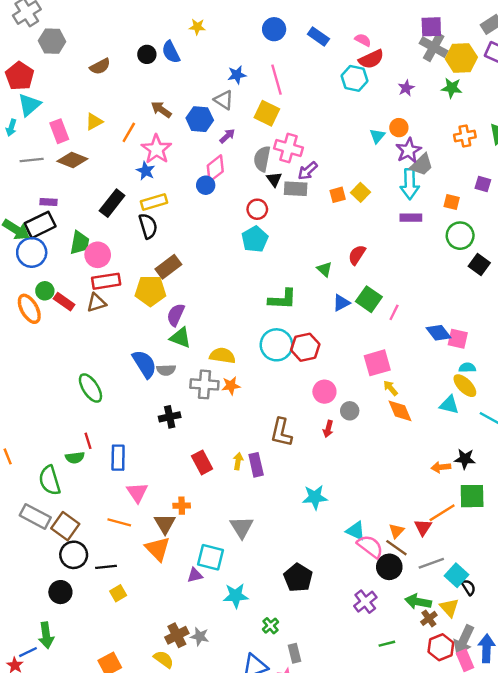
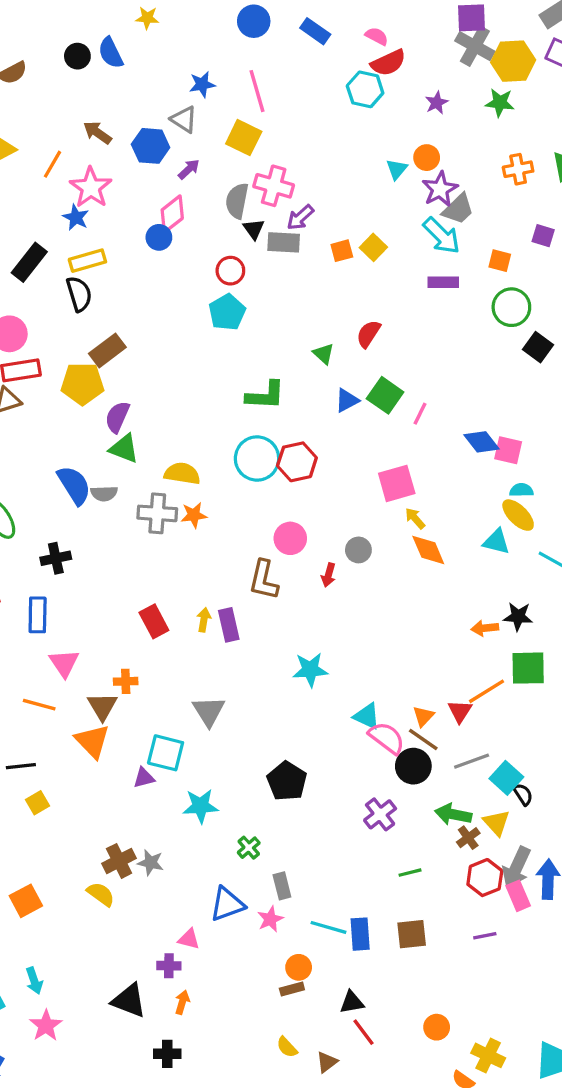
cyan arrow: (410, 184) -> (442, 236), turned -44
pink circle: (324, 392) -> (290, 538), moved
black cross: (170, 417) -> (56, 558), moved

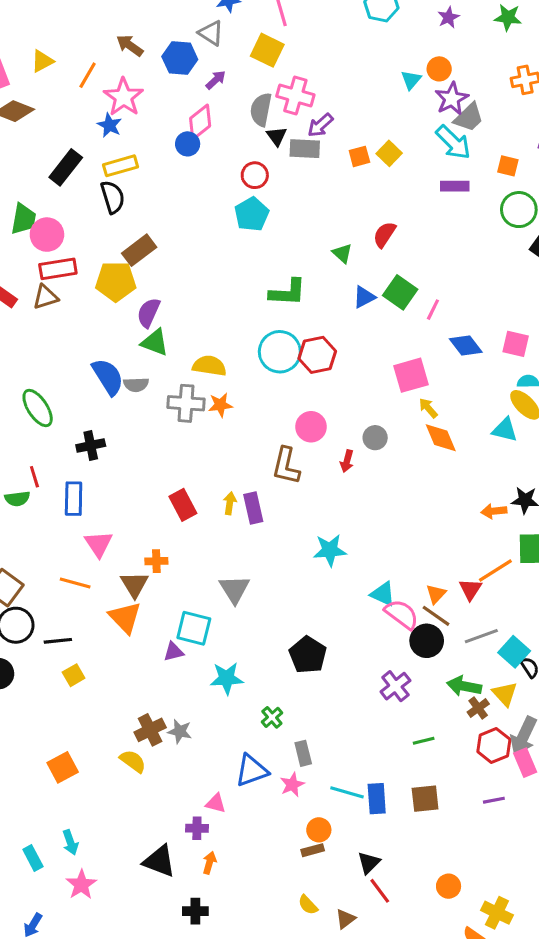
blue diamond: (482, 442) -> (466, 346), moved
black triangle: (352, 1002) -> (369, 863), turned -35

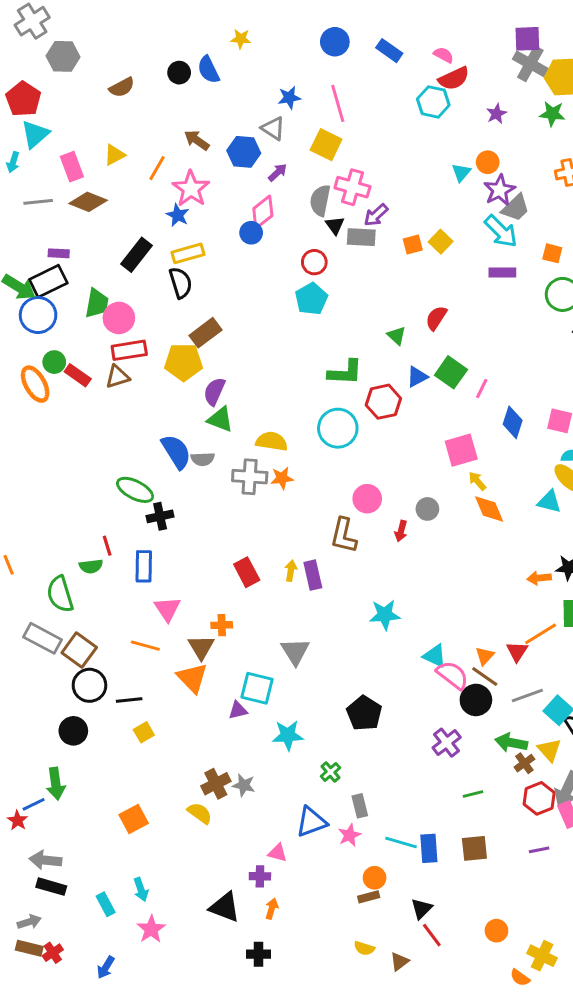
blue diamond: (466, 346) -> (513, 422), turned 56
red hexagon: (317, 355) -> (383, 402), moved
green ellipse: (38, 408) -> (135, 490), moved, turned -30
yellow semicircle: (308, 905) -> (364, 948), turned -30

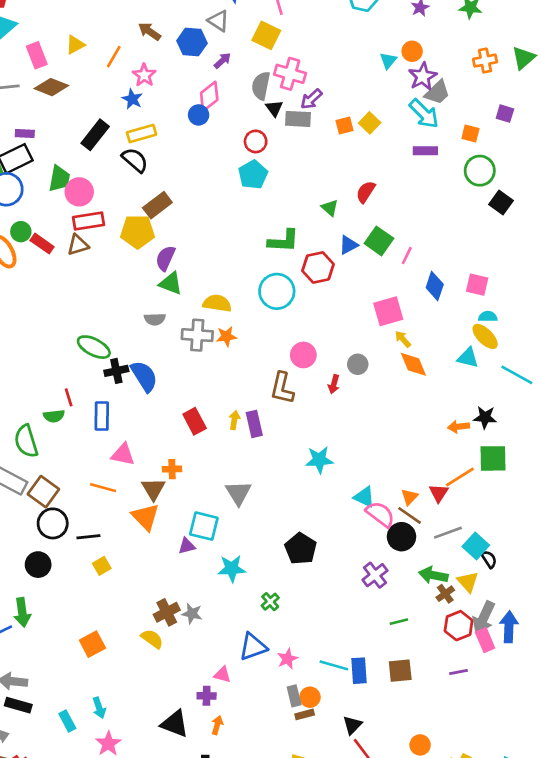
pink star: (191, 189) -> (144, 75), size x0.7
black semicircle: (181, 283) -> (135, 160), turned -32
blue semicircle: (176, 452) -> (144, 376), moved
pink triangle: (167, 609) -> (123, 454), turned -45
gray rectangle: (360, 806) -> (294, 696), moved

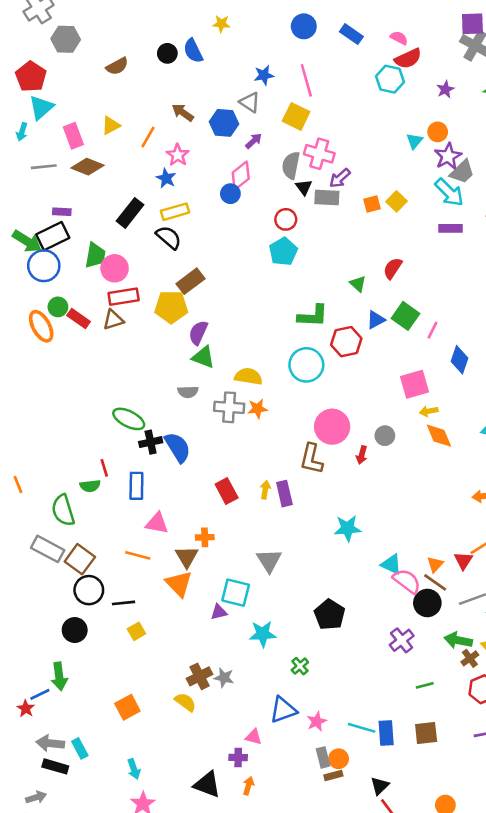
yellow arrow: (403, 339) -> (429, 411), turned -60
pink circle: (303, 355) -> (332, 427), size x1.4
cyan rectangle: (67, 721) -> (80, 748), moved

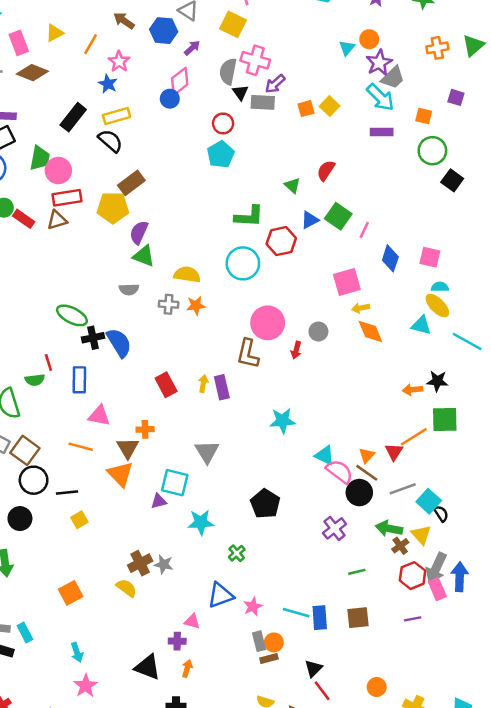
gray cross: (229, 407) -> (169, 304), size x0.7

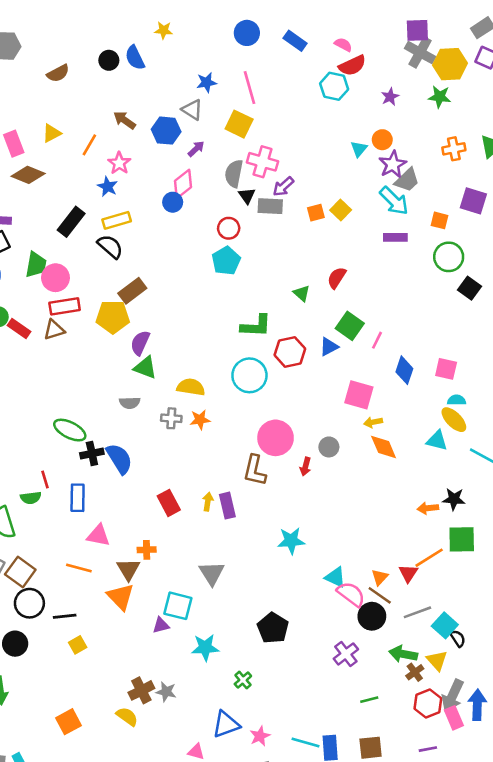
purple square: (456, 97) -> (473, 201), size x1.5
blue triangle: (310, 220) -> (329, 347), moved
pink square: (347, 282) -> (359, 395), turned 32

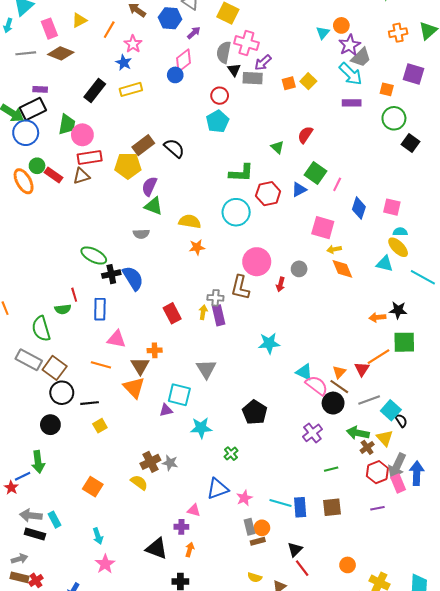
black semicircle: (110, 246) -> (174, 148), moved
gray cross: (171, 418) -> (215, 298), moved
orange square: (68, 722) -> (93, 487), turned -30

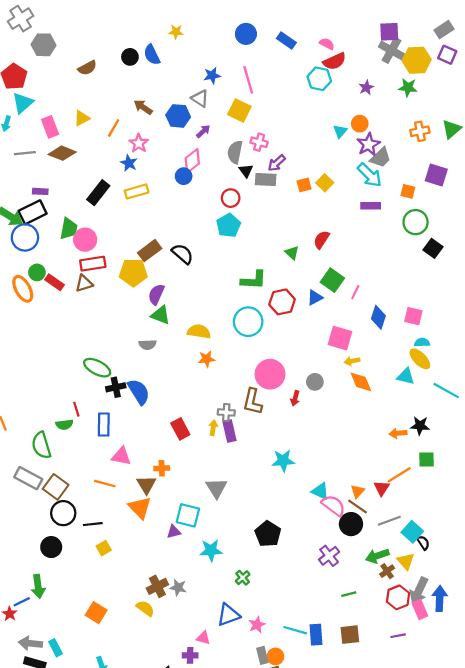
pink cross: (246, 43) -> (259, 142), size x0.7
green square: (404, 342) -> (426, 460), size x0.7
green arrow: (358, 433) -> (377, 556), turned -30

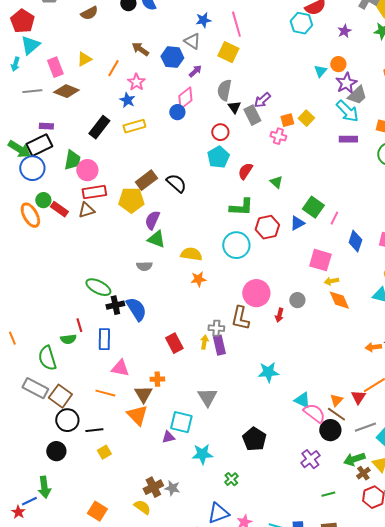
pink cross: (259, 142) -> (278, 136), moved
gray rectangle: (266, 179) -> (252, 115), turned 60
red semicircle: (321, 240) -> (245, 171), moved

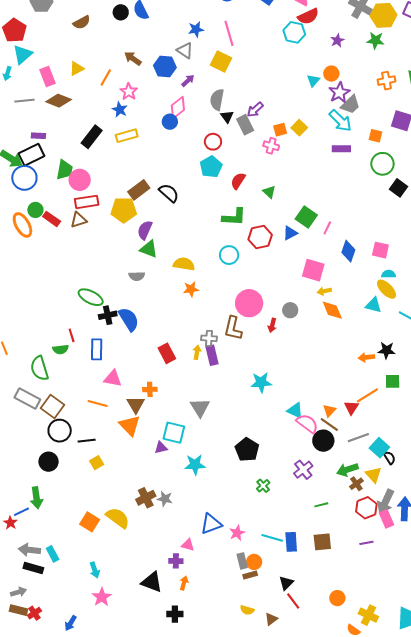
cyan circle: (236, 245) -> (229, 255), size x0.7
green cross: (231, 479) -> (263, 486), moved
yellow semicircle: (142, 507) -> (118, 518), moved, size x1.4

